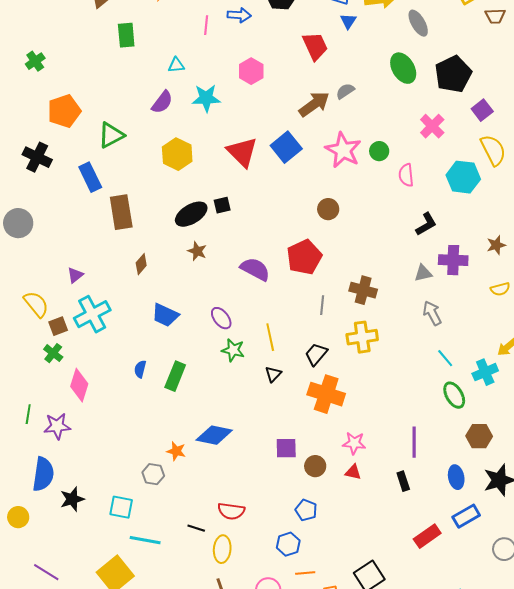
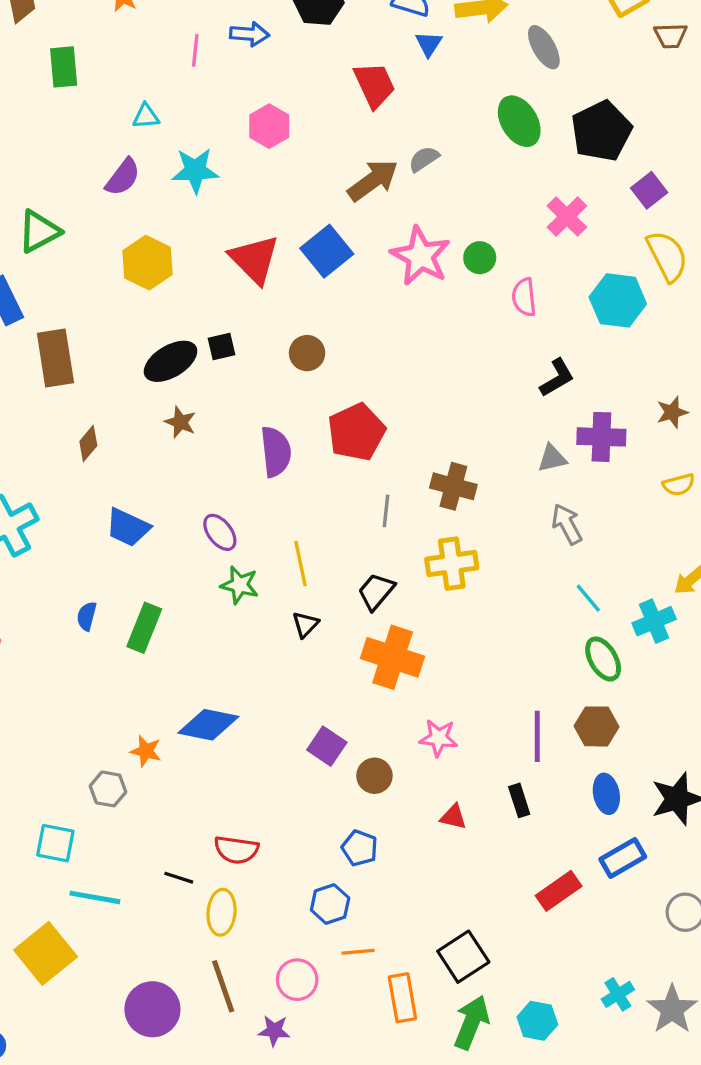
brown circle: (328, 209) -> (307, 353), moved
purple semicircle: (255, 269) -> (276, 452), turned 56
brown hexagon: (479, 436) -> (596, 726), moved
purple square: (286, 448) -> (327, 746), turned 35
red triangle: (353, 472) -> (453, 817), moved

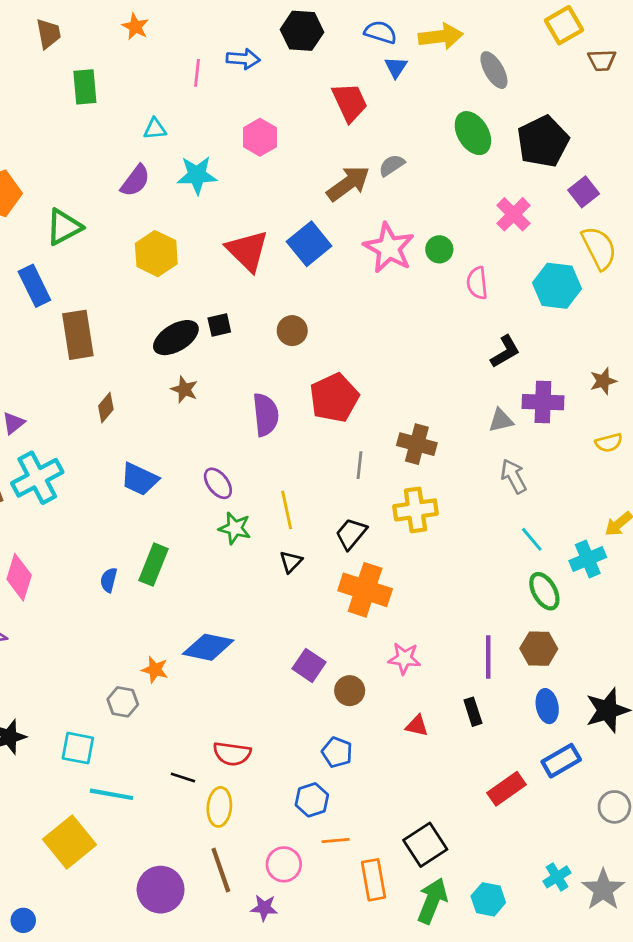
blue semicircle: (87, 616) -> (109, 580), moved

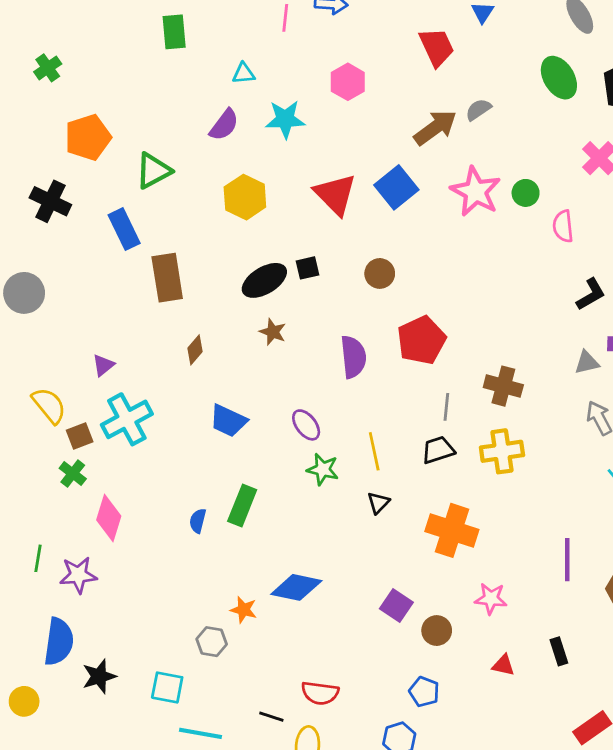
black trapezoid: (351, 534) -> (438, 450), moved, turned 32
purple line: (488, 657) -> (567, 560), moved

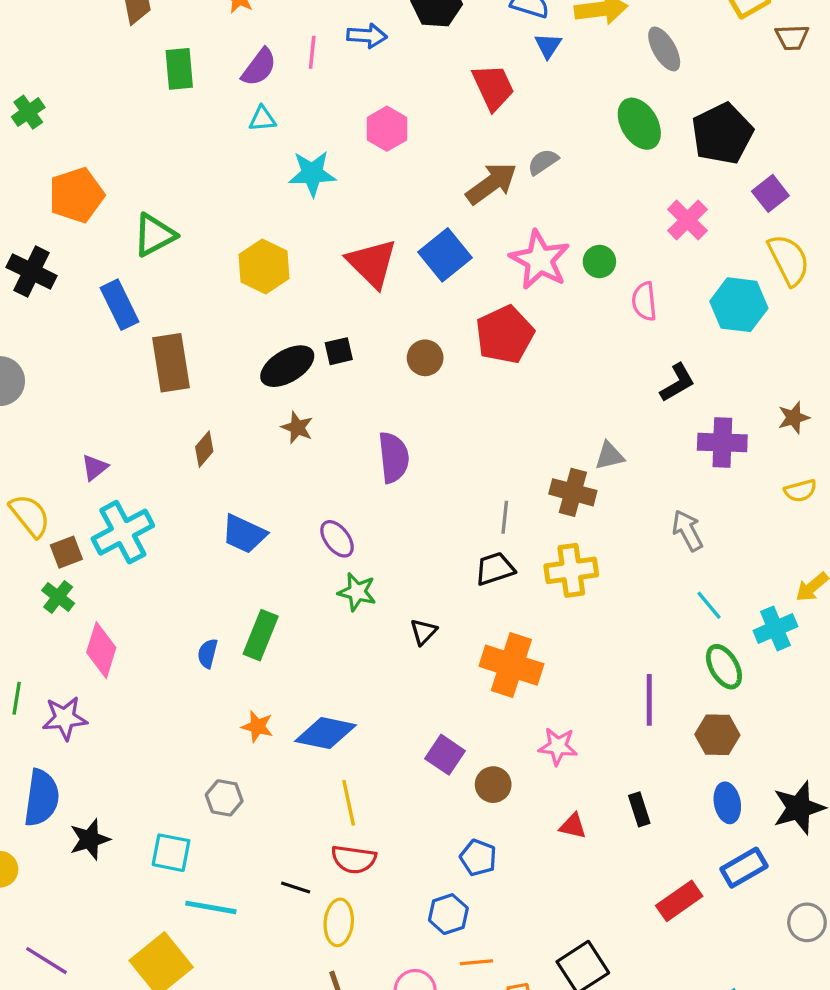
purple semicircle: (224, 125) -> (259, 67), moved
red pentagon: (421, 340) -> (505, 335), moved
gray triangle: (587, 362) -> (609, 456), moved
yellow line: (374, 451) -> (349, 803), moved
orange star: (244, 610) -> (257, 726), moved

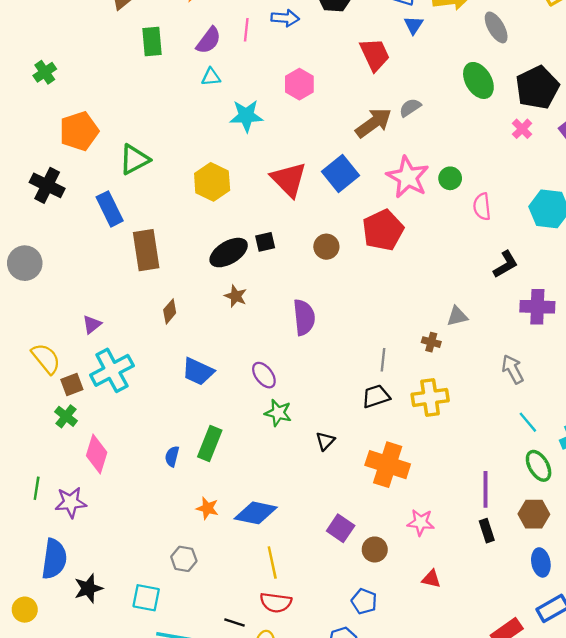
pink cross: (687, 220) -> (522, 129), moved, size x0.7
brown cross: (573, 492) -> (431, 342), size x0.6
black rectangle: (639, 809) -> (487, 531), moved

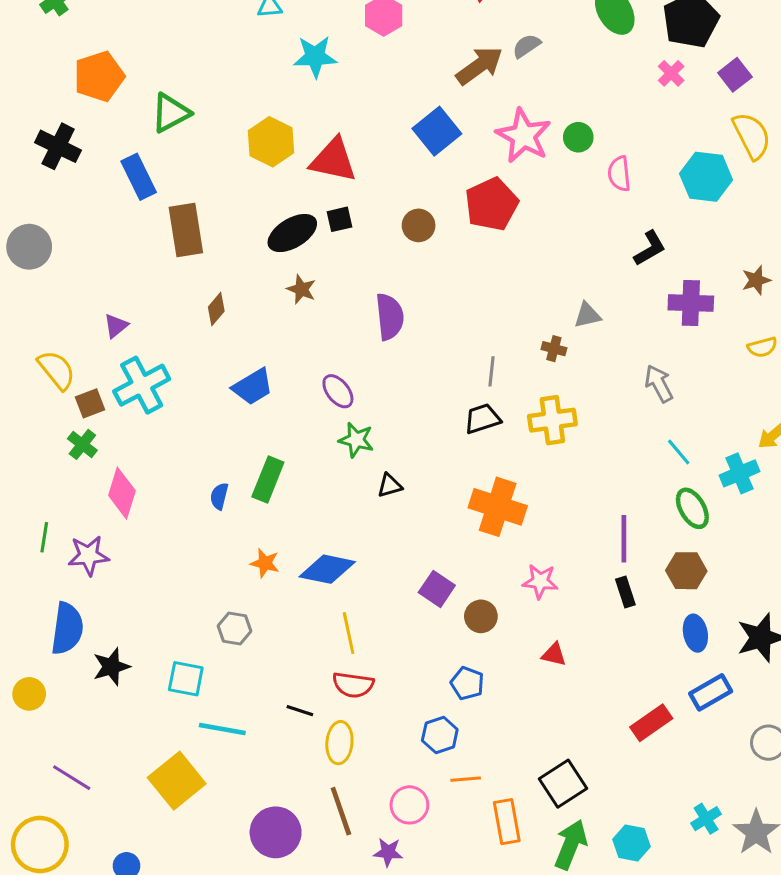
red triangle: (289, 179) -> (333, 160), moved, turned -33
blue trapezoid: (198, 372) -> (253, 387), turned -56
black triangle: (325, 441) -> (390, 486), moved, turned 30

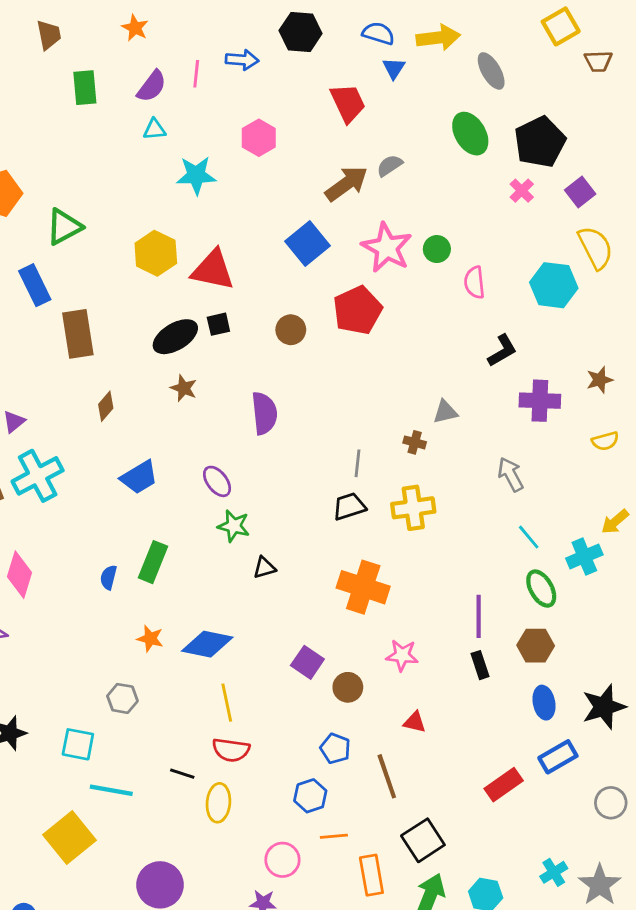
brown line: (341, 811) -> (387, 776), moved

